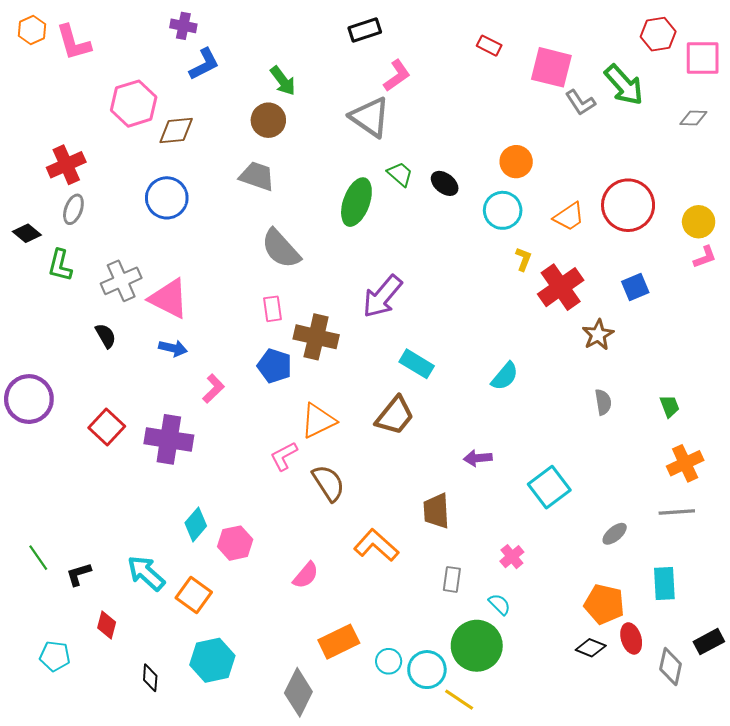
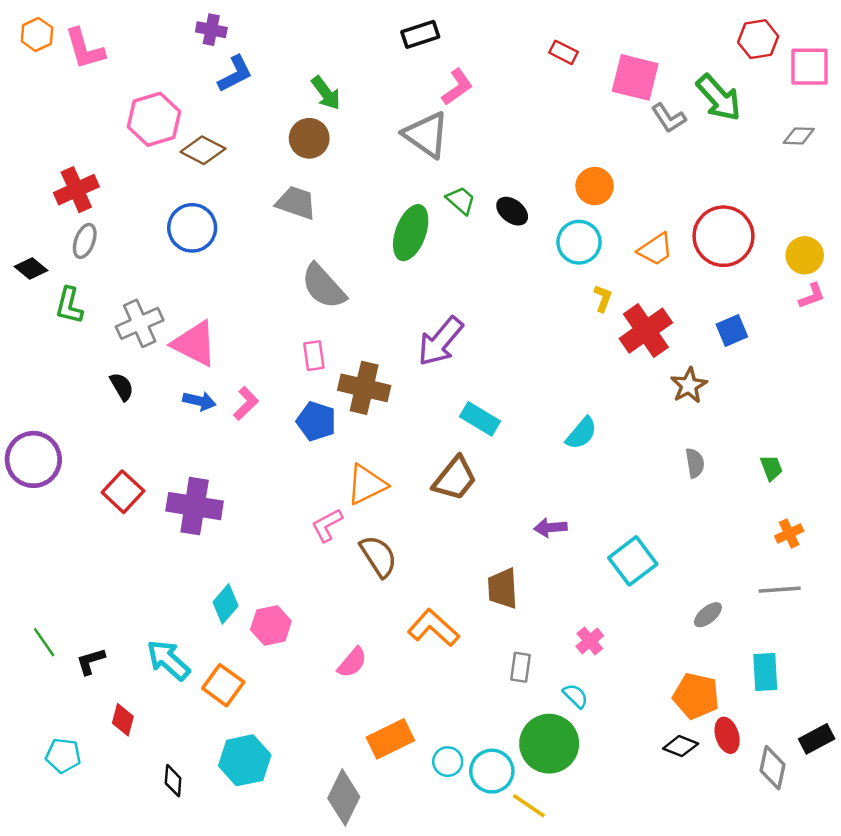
brown diamond: (176, 131) -> (203, 150), turned 33
pink L-shape: (213, 389) -> (246, 403), moved
orange cross: (685, 463) -> (789, 534), size x0.7

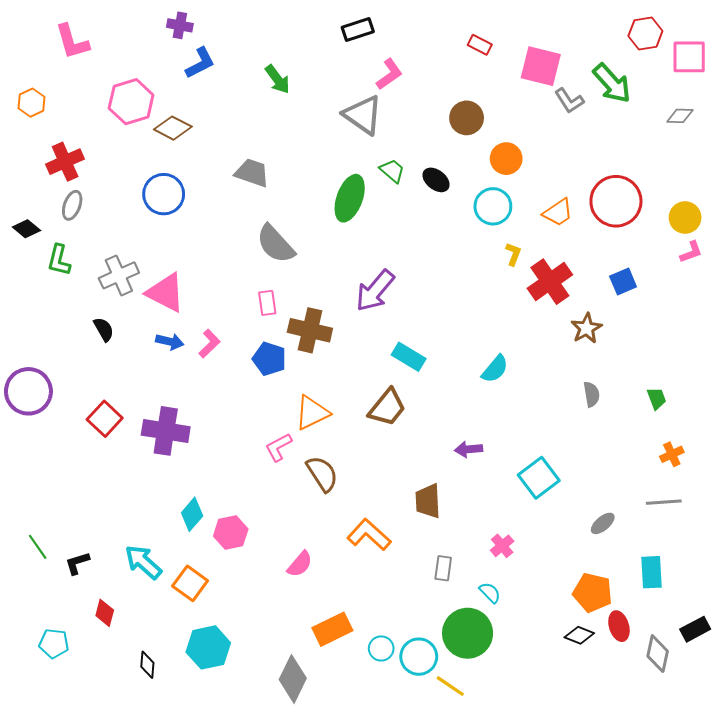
orange hexagon: (37, 34) -> (32, 103), moved
brown circle: (309, 138) -> (467, 118), moved

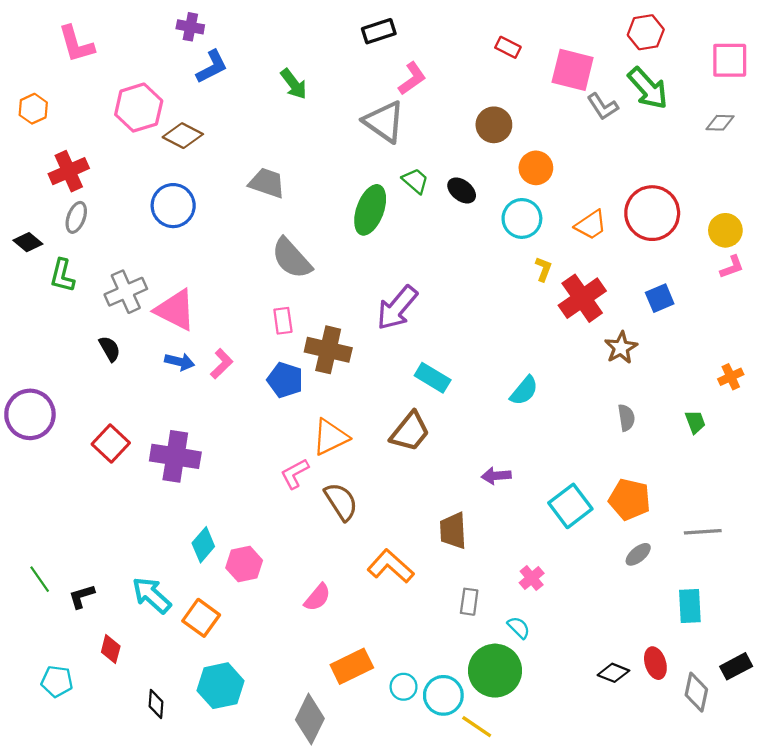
red hexagon: (645, 34) -> (646, 32), moved
orange cross: (672, 454) -> (731, 377), moved
orange pentagon: (593, 593) -> (630, 499), moved

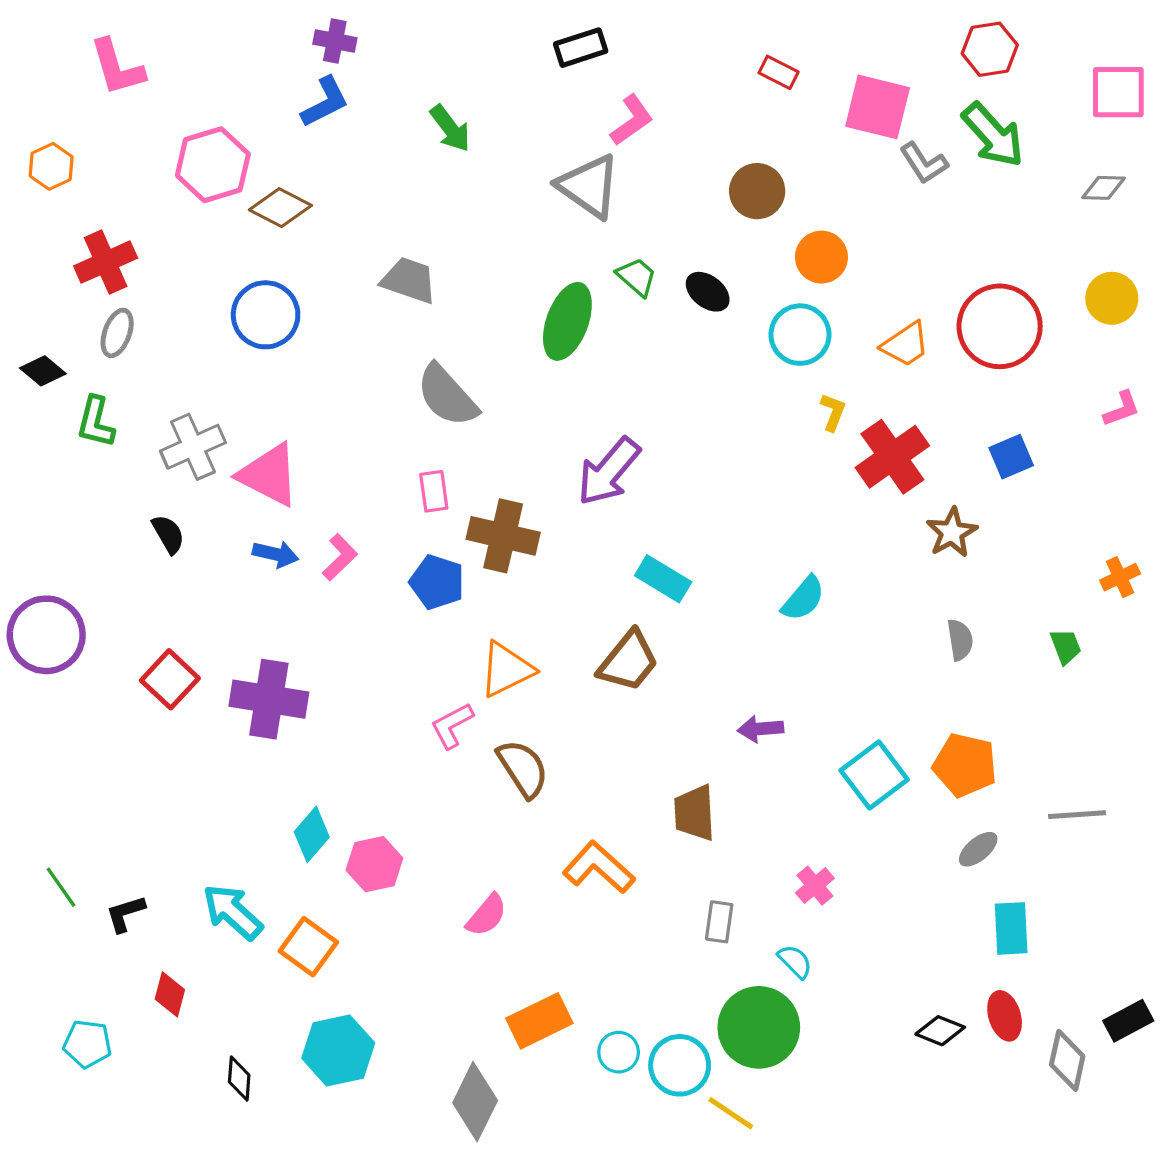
purple cross: (190, 27) -> (335, 41), moved
yellow circle: (725, 230) -> (1112, 298), moved
cyan rectangle: (690, 606) -> (1011, 928), moved

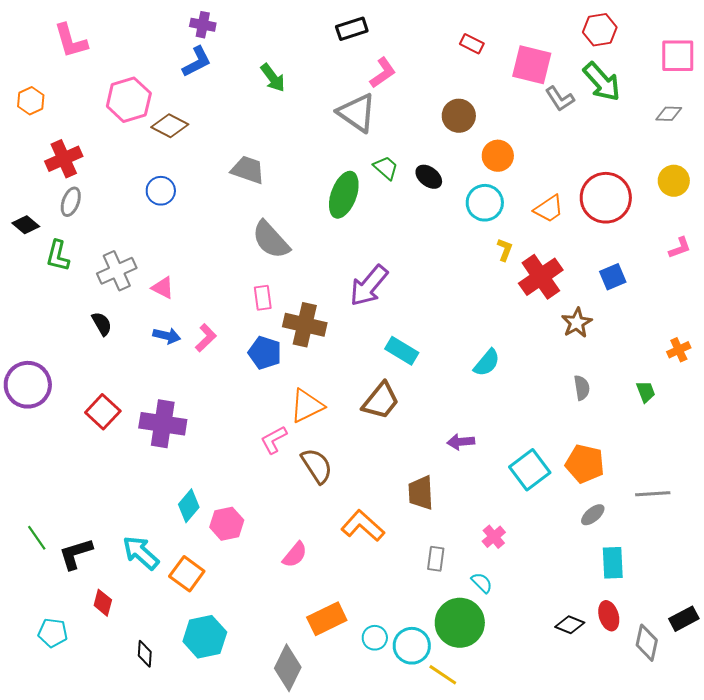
blue circle: (266, 315) -> (161, 191), size x0.7
pink triangle: (269, 475) -> (163, 288), size x0.6
black L-shape: (125, 914) -> (76, 554), size x1.4

